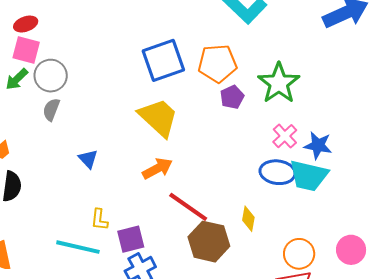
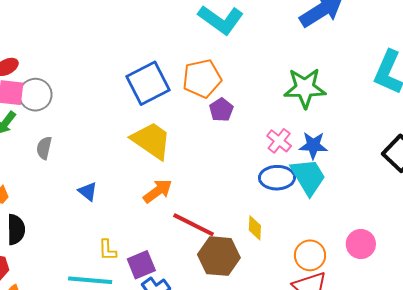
gray circle: (51, 76) -> (35, 95), moved
green star: (279, 83) -> (305, 88), moved, turned -30
cyan trapezoid: (309, 176) -> (308, 177), turned -126

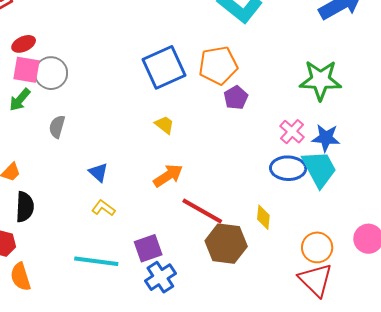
yellow trapezoid: (151, 140) -> (164, 125), size x0.5
yellow L-shape: (107, 250) -> (103, 208), moved, turned 125

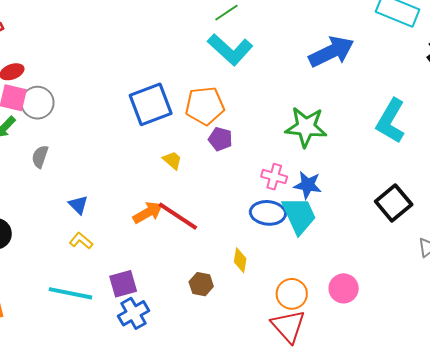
purple pentagon: (236, 98) -> (220, 139), turned -30
yellow trapezoid: (164, 125) -> (172, 160), moved
pink cross: (292, 132) -> (274, 177), turned -30
red line: (202, 211) -> (178, 216), moved
brown hexagon: (226, 244) -> (201, 284), size x0.6

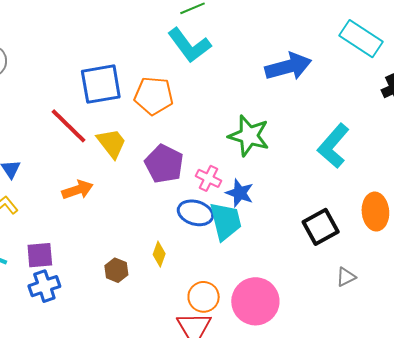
purple pentagon: (220, 139) -> (164, 164), moved, size x1.6
yellow trapezoid: (172, 160) -> (111, 143), size x1.6
red line: (178, 216) -> (69, 126), moved
pink circle: (344, 288) -> (255, 301), size x1.6

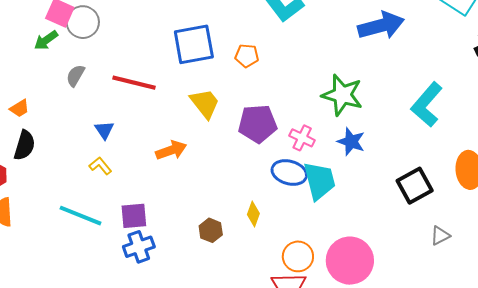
orange pentagon: (154, 96) -> (247, 56), size x0.6
red line: (69, 126) -> (134, 83), moved, turned -30
purple pentagon: (164, 164) -> (258, 124), turned -30
blue star: (240, 193) -> (351, 142), moved

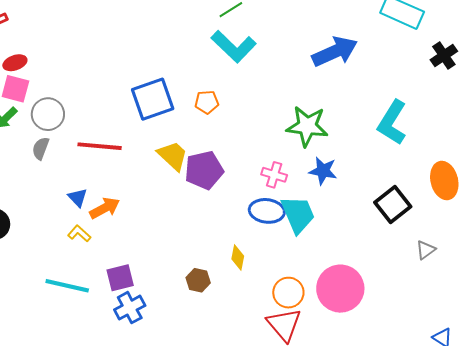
gray circle: (83, 22) -> (48, 114), moved
purple pentagon: (258, 124) -> (204, 170), moved
orange arrow: (171, 150) -> (105, 208), moved

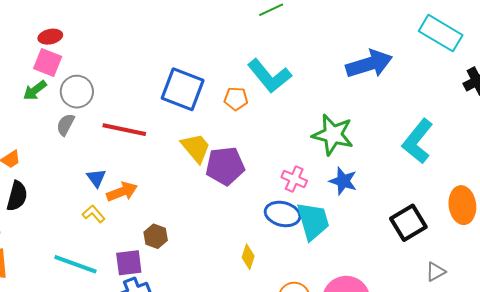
cyan L-shape: (234, 47) -> (269, 76), moved
blue square: (153, 99) -> (183, 89), turned 33
brown hexagon: (198, 280) -> (156, 236), moved

